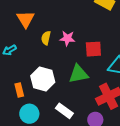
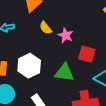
yellow semicircle: (46, 38) -> (46, 28), turned -72

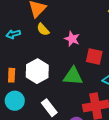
yellow semicircle: (46, 28) -> (43, 29), moved

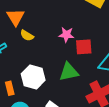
pink star: (72, 39) -> (66, 35), moved

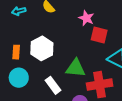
green triangle: (69, 72) -> (76, 68), moved

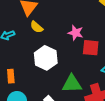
white hexagon: (42, 48) -> (46, 58), moved

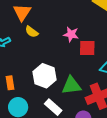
white hexagon: (46, 58) -> (45, 76), moved

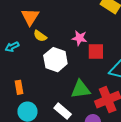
white hexagon: (45, 76) -> (55, 60), moved

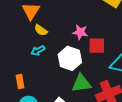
cyan arrow: (12, 47) -> (38, 51), moved
white hexagon: (55, 60) -> (70, 58), moved

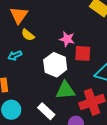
cyan arrow: (38, 51) -> (15, 56), moved

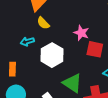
white hexagon: (55, 65) -> (52, 55), moved
green triangle: (65, 90) -> (72, 83), turned 30

